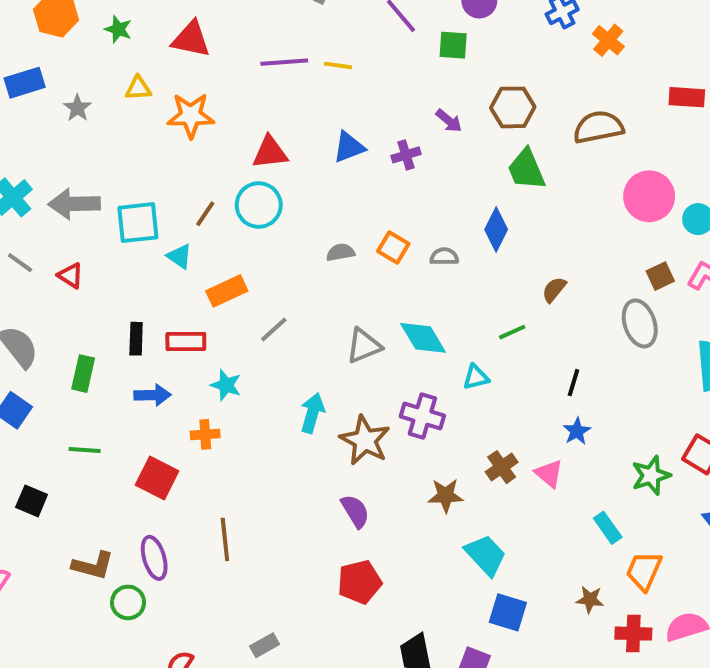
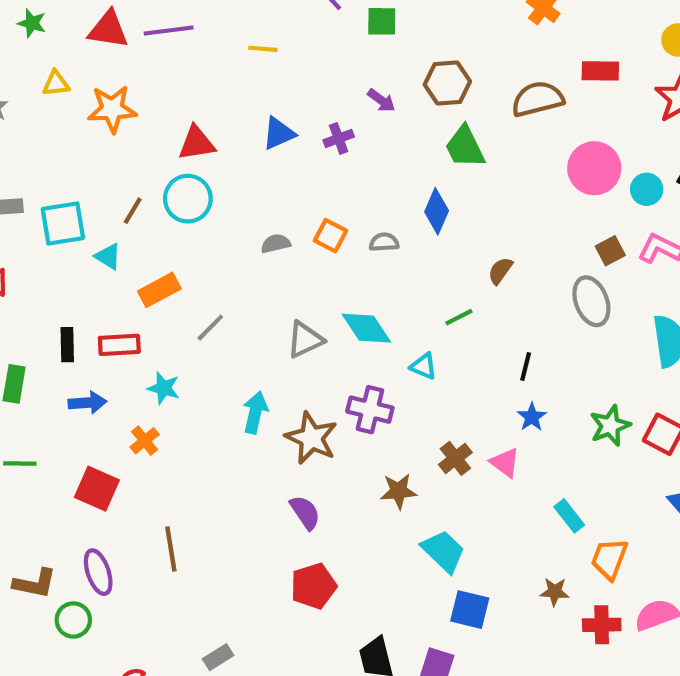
purple line: (284, 62) -> (169, 30), moved
red rectangle: (687, 97) -> (600, 71), moved
cyan triangle: (476, 377) -> (424, 366), turned 40
orange cross: (205, 434) -> (145, 441), turned -32
green star: (651, 475) -> (610, 426), moved

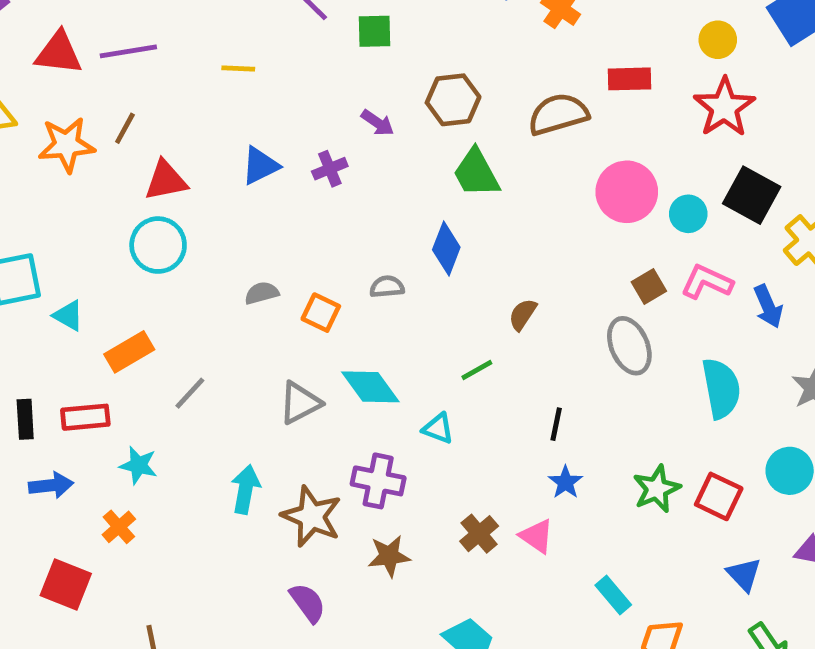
brown line: (133, 211) -> (125, 128), moved
orange square: (330, 236) -> (321, 313), moved
brown star: (399, 491) -> (389, 556), moved

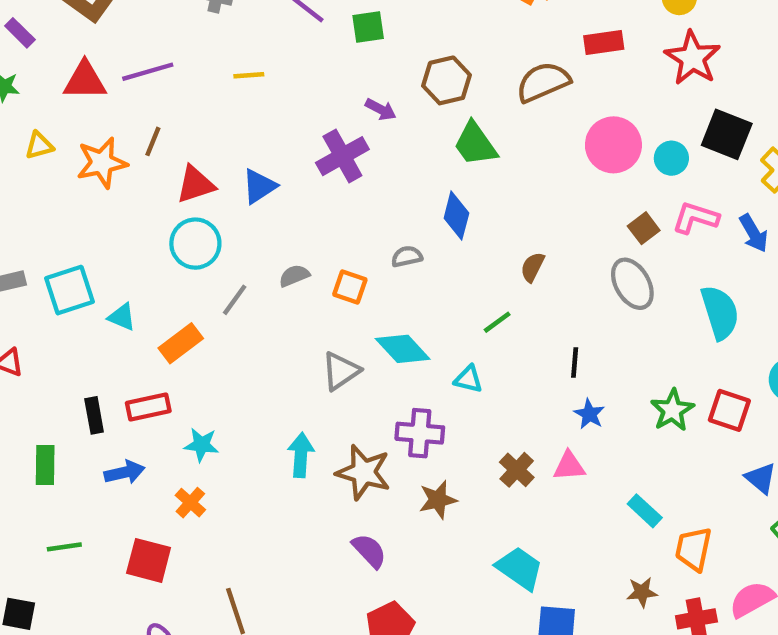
blue triangle: (260, 166) -> (259, 186), moved
purple cross: (330, 169) -> (342, 156), size x1.6
gray line: (190, 393) -> (235, 300), moved
pink triangle: (537, 536) -> (569, 466), turned -32

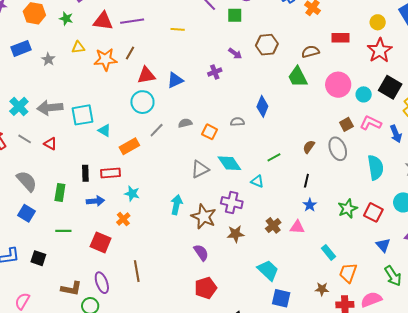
brown semicircle: (543, 82) -> (310, 52), size x0.7
green trapezoid: (475, 144) -> (298, 77), moved
purple cross: (342, 156) -> (215, 72), size x0.6
brown semicircle: (533, 267) -> (309, 147), moved

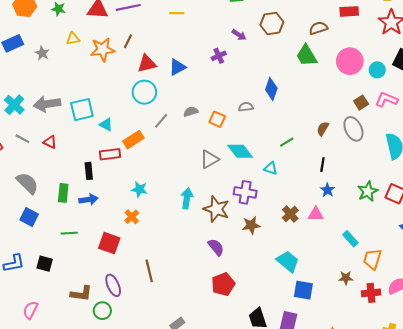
red rectangle: (110, 173) -> (110, 154), moved
blue arrow: (95, 201) -> (89, 200), moved

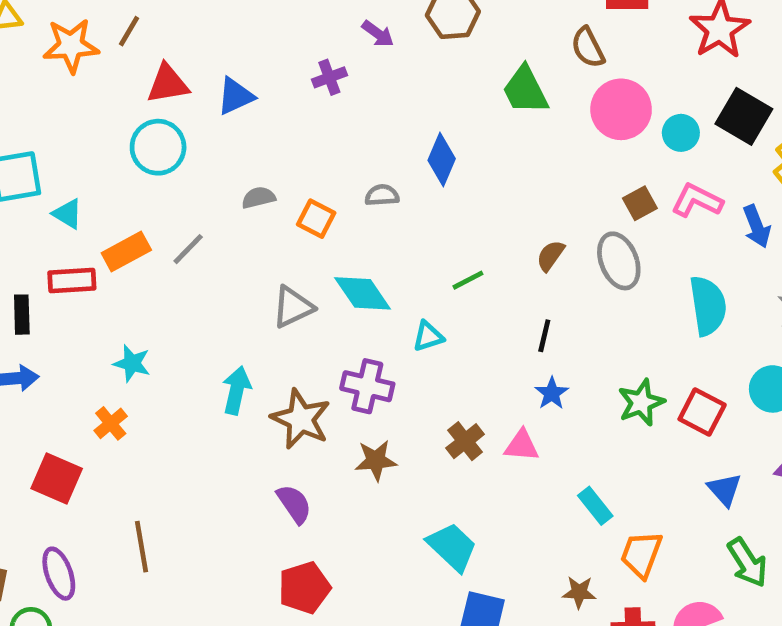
brown semicircle: (318, 28) -> (588, 47), moved, turned -102
gray line: (161, 121) -> (188, 249), moved
cyan triangle: (271, 168) -> (428, 336), turned -40

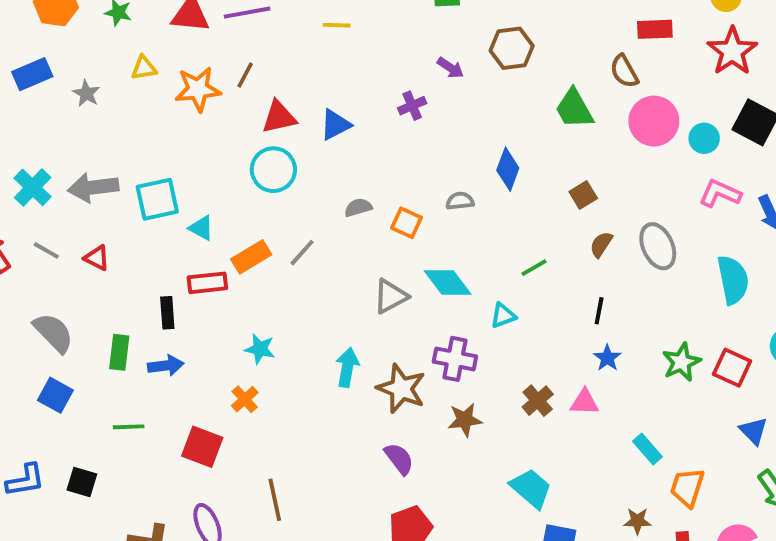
brown square: (640, 203) -> (583, 195), moved

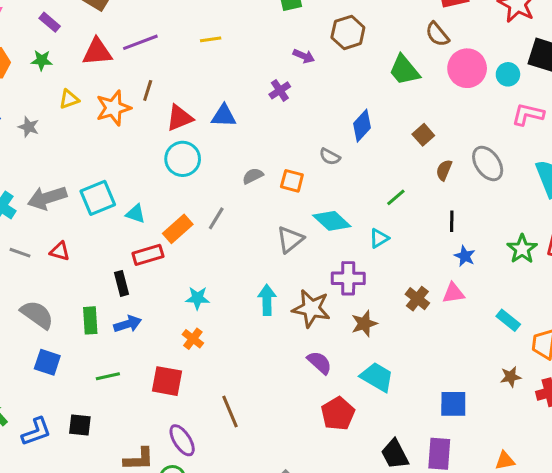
blue triangle: (335, 125) -> (224, 116), turned 40
blue diamond: (508, 169) -> (362, 126), turned 32
gray semicircle: (460, 201) -> (330, 157), turned -135
cyan trapezoid: (531, 488) -> (377, 377), moved

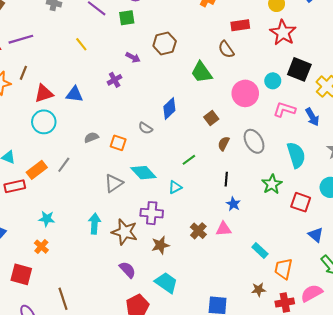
yellow line: (211, 39) -> (81, 44), moved, turned 56
pink circle: (467, 68) -> (245, 93), moved
green star: (522, 249) -> (272, 184), moved

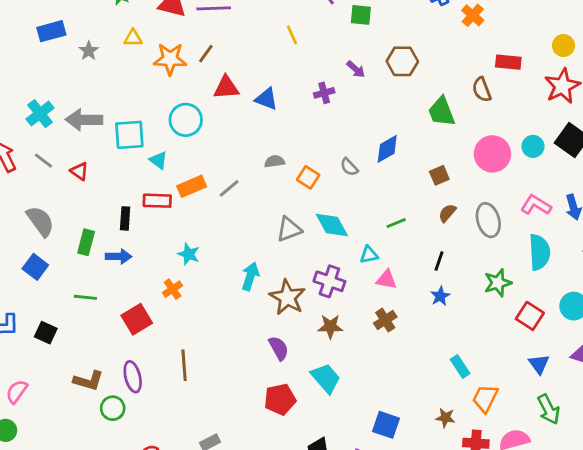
pink L-shape: (284, 110) -> (536, 205), moved
cyan circle: (44, 122) -> (186, 120), moved
pink triangle: (224, 229) -> (386, 280), moved
red square: (21, 274) -> (137, 319), turned 30

